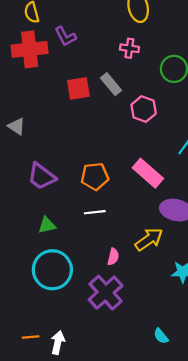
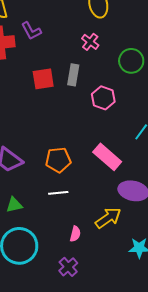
pink cross: (129, 48) -> (90, 42), turned 30
gray rectangle: (111, 84) -> (73, 75), turned 50
purple cross: (106, 293) -> (68, 267), size x0.6

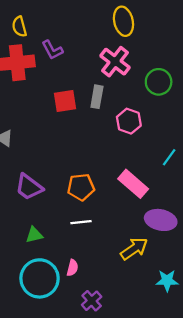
pink cross: (90, 42) -> (115, 62), size x1.6
pink semicircle: (75, 234) -> (72, 268), moved

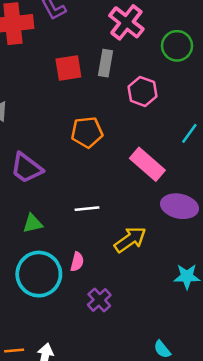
orange pentagon: (81, 187) -> (87, 132), moved
yellow arrow: (134, 249) -> (130, 240), moved

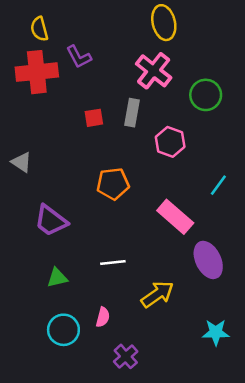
red square: (68, 68) -> (94, 118), size x0.7
purple ellipse: (179, 206) -> (208, 260), turned 52
cyan circle: (39, 274) -> (63, 330), size x0.7

